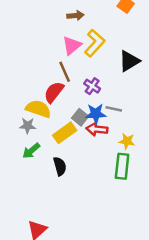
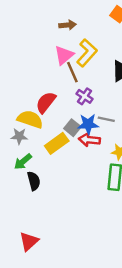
brown line: (65, 72) -> (72, 72), moved
black semicircle: (60, 166) -> (34, 181), moved

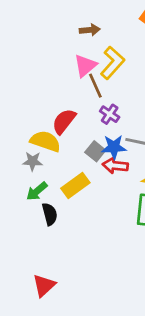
yellow rectangle: (57, 143) -> (75, 186), moved

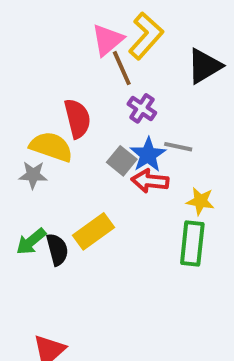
red semicircle: (64, 121) -> (77, 118), turned 128
blue star: (114, 147) -> (148, 155), turned -30
yellow rectangle: (75, 186) -> (94, 231), moved
green arrow: (37, 191) -> (31, 241), moved

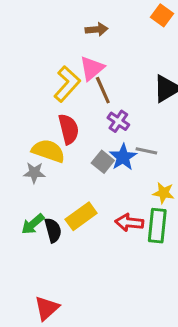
yellow L-shape: (146, 36) -> (67, 84), moved
red arrow: (150, 181) -> (129, 222), moved

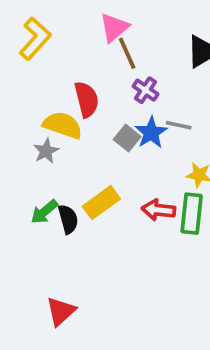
yellow L-shape: (67, 84) -> (35, 39), moved
gray star: (34, 173) -> (46, 151), turned -30

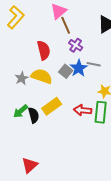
yellow semicircle: (63, 125) -> (42, 76), moved

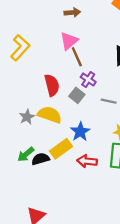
blue star: (79, 68) -> (80, 132), moved
gray square: (66, 71) -> (77, 95), moved
red arrow: (83, 110) -> (87, 161), moved
black semicircle: (34, 115) -> (41, 159), turned -91

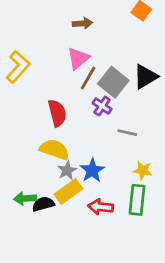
brown line: (77, 57) -> (88, 78), turned 54
gray square: (77, 95) -> (113, 82), moved, size x1.5
gray star: (27, 117) -> (67, 170), moved
green arrow: (26, 154) -> (25, 198), turned 36

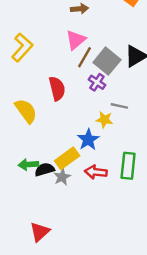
yellow semicircle: (54, 149) -> (26, 111), moved, turned 35
gray star: (67, 170) -> (62, 177), moved
yellow star: (143, 170) -> (104, 120), moved

